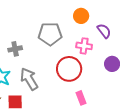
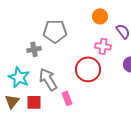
gray pentagon: (50, 34) -> (55, 31), moved
pink rectangle: (81, 98) -> (67, 98), moved

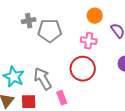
pink cross: (103, 46) -> (89, 41), moved
gray cross: (34, 49) -> (29, 21), moved

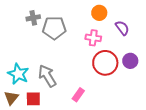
red circle: (83, 69) -> (105, 63), moved
pink rectangle: (62, 98) -> (78, 95), moved, turned 56

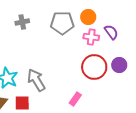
gray pentagon: (54, 28) -> (62, 23), moved
pink cross: (93, 38) -> (91, 37), moved
pink rectangle: (78, 95) -> (75, 99), moved

